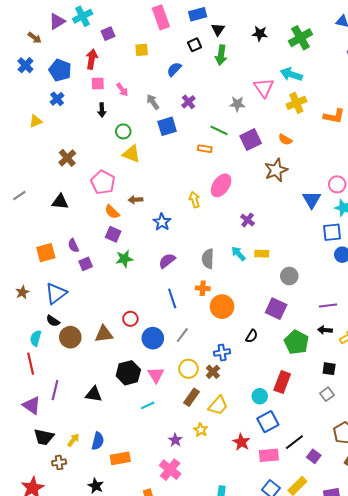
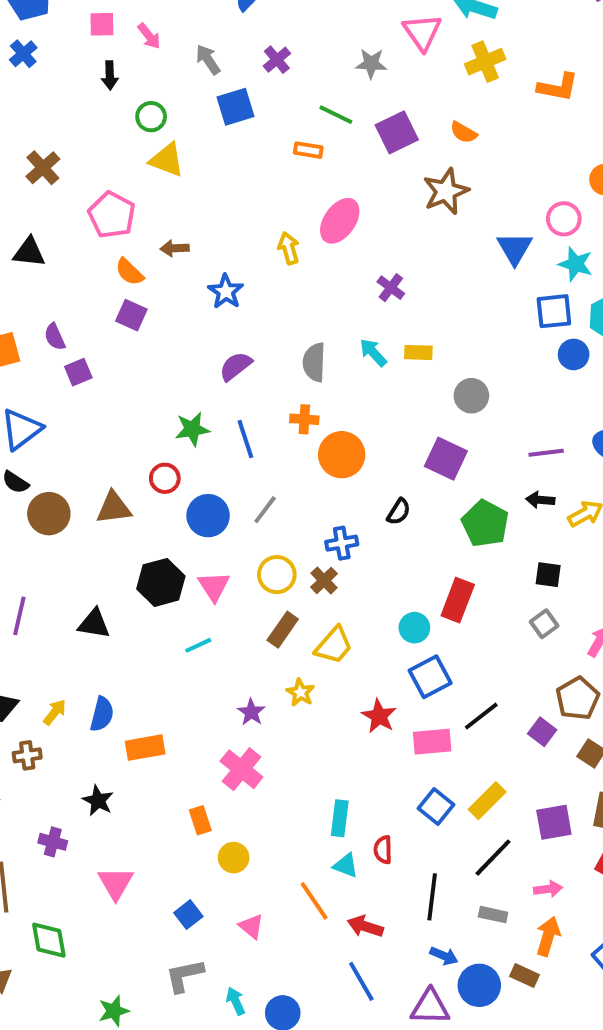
green star: (124, 259) -> (192, 429), moved
purple square: (314, 456) -> (542, 732), moved

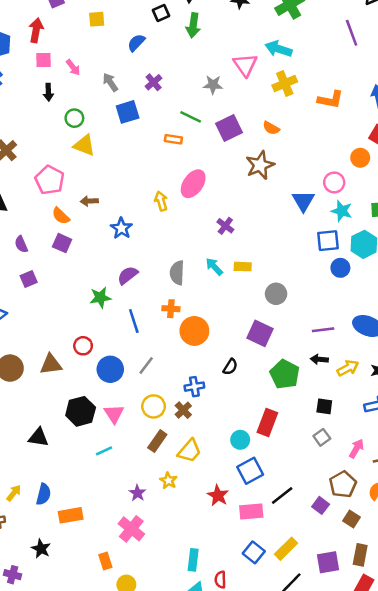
purple semicircle: (55, 337) -> (21, 244), moved
green star: (192, 429) -> (100, 298), moved

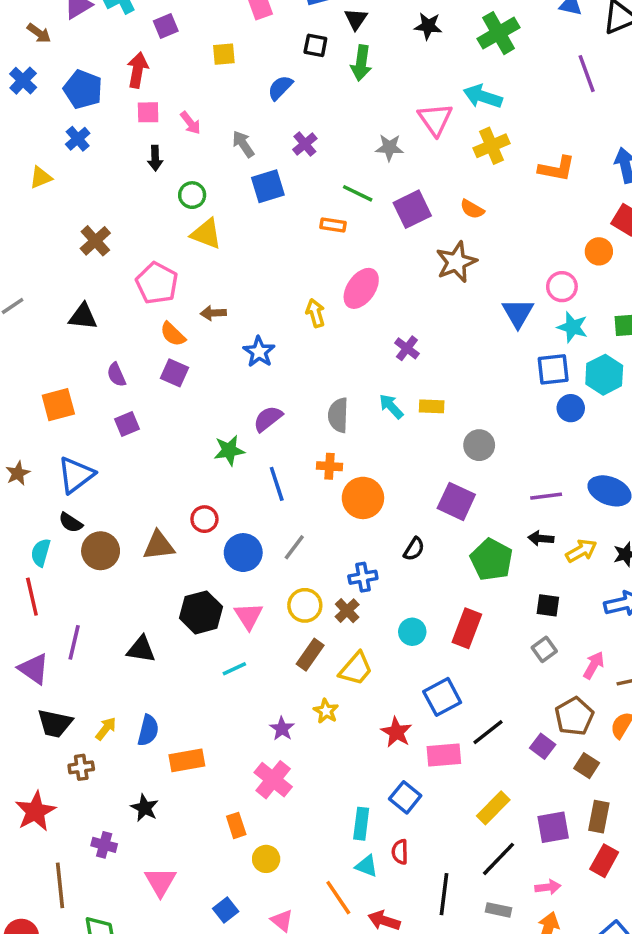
black square: (161, 13) -> (315, 45), turned 35
cyan circle: (240, 440) -> (412, 632), moved
blue square: (254, 552) -> (405, 797), moved

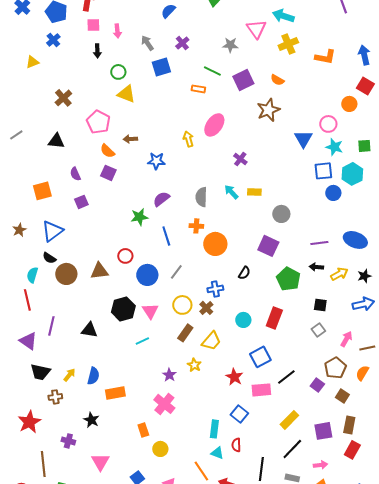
pink arrow: (190, 123) -> (117, 31), turned 32
blue star: (259, 352) -> (156, 161), turned -30

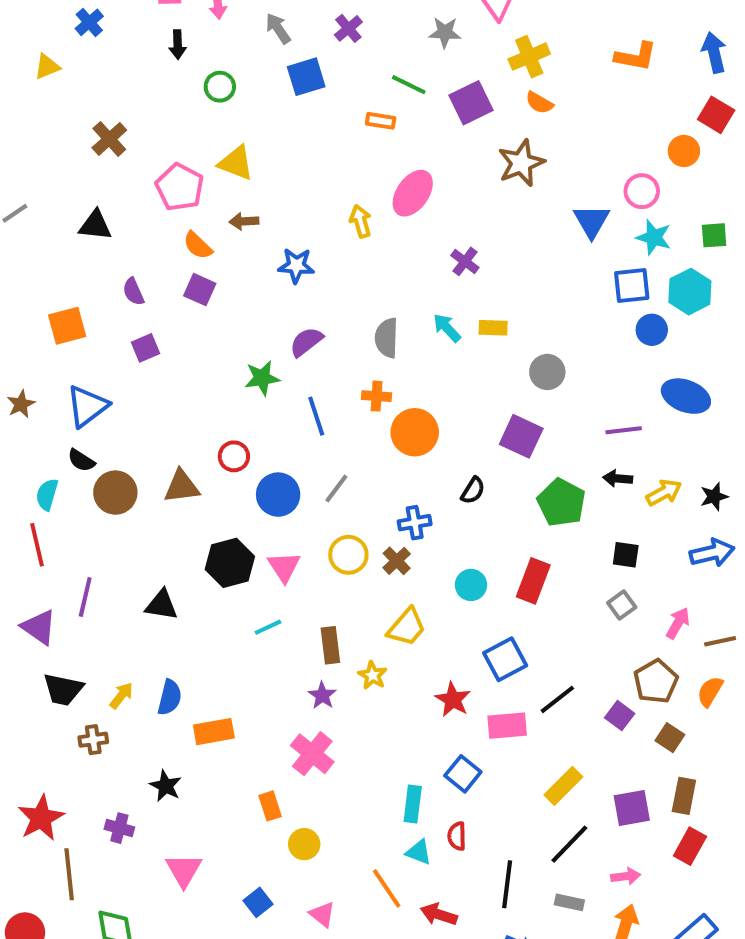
yellow cross: (288, 44) -> (529, 57), moved
yellow triangle: (126, 94) -> (236, 163), moved
blue ellipse: (355, 240) -> (686, 396), moved
brown rectangle: (185, 333) -> (330, 645), moved, turned -42
red star: (29, 422) -> (41, 818), moved

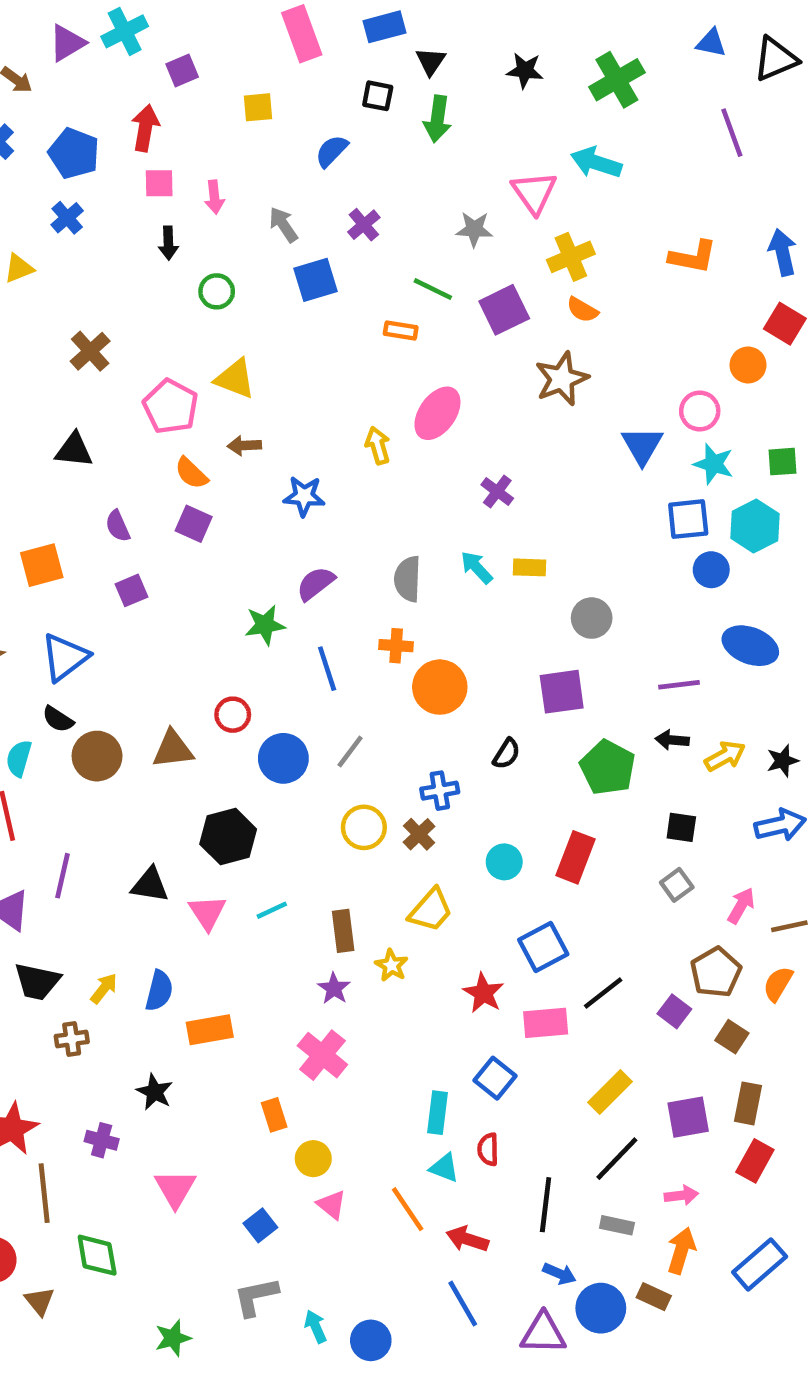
purple square: (521, 436) -> (562, 692), turned -33
pink triangle: (284, 567) -> (207, 912), moved
pink triangle: (322, 914) -> (332, 1205), moved

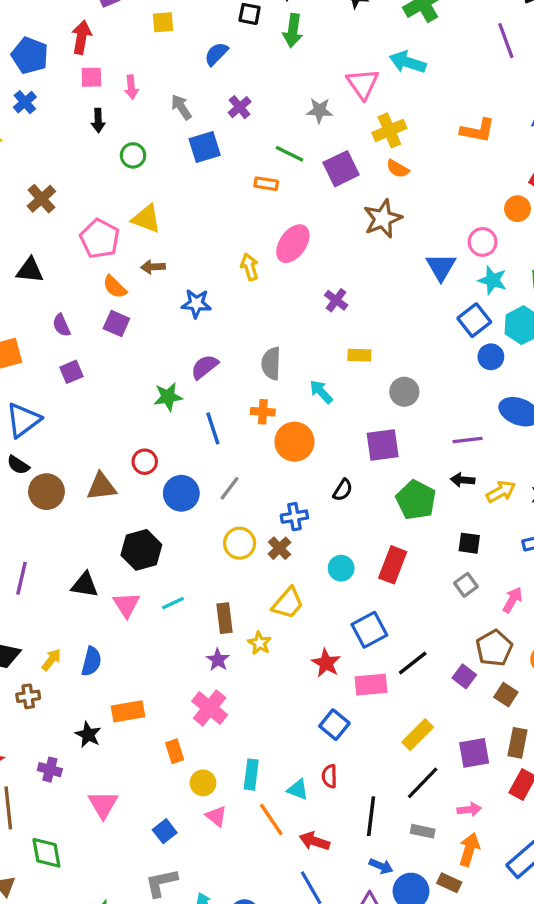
blue square: (688, 519) -> (474, 320), turned -32
cyan arrow: (477, 567) -> (321, 392), moved
orange rectangle: (210, 1030) -> (128, 711), moved
cyan rectangle: (437, 1113) -> (251, 775), moved

